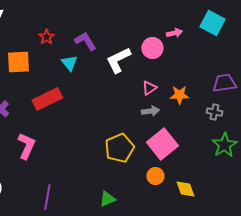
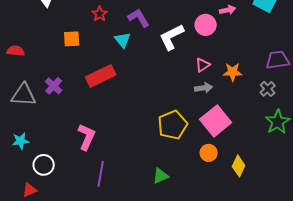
orange square: (18, 62) -> (72, 39), size x0.7
gray cross: (214, 112) -> (268, 89), turned 35
pink L-shape: (26, 146) -> (87, 137), moved
yellow diamond: (185, 189) -> (239, 166), turned 45

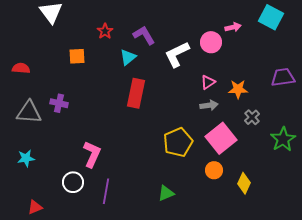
cyan triangle: (123, 40) -> (128, 57), turned 30
red rectangle: (101, 76) -> (136, 93), moved, turned -52
purple cross: (54, 86) -> (59, 103), turned -30
gray cross: (268, 89) -> (252, 117), moved
white circle: (44, 165) -> (73, 182), moved

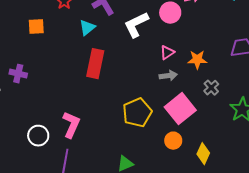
pink L-shape: (92, 154) -> (71, 125), moved
white circle: (73, 182) -> (38, 136), moved

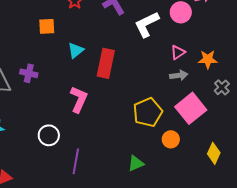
cyan triangle: (87, 28) -> (76, 50), moved
pink L-shape: (71, 125) -> (79, 99), moved
orange circle: (173, 141) -> (171, 139), moved

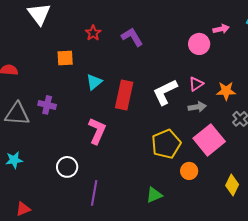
white L-shape: (147, 24) -> (165, 92), moved

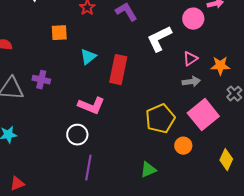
white L-shape: (165, 92) -> (159, 39), moved
pink L-shape: (97, 131) -> (91, 106), turned 88
white circle: (67, 167) -> (77, 135), moved

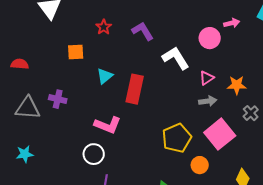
white L-shape: (159, 39) -> (176, 58), turned 84

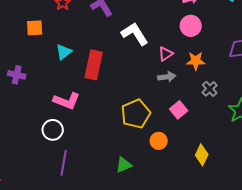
pink circle: (210, 38) -> (191, 26), moved
pink square: (220, 134) -> (179, 110), size x0.6

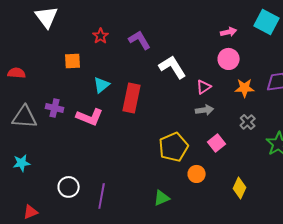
orange star: (196, 61) -> (245, 88), moved
pink L-shape: (67, 101) -> (90, 117), moved
white circle: (53, 130) -> (69, 187), moved

